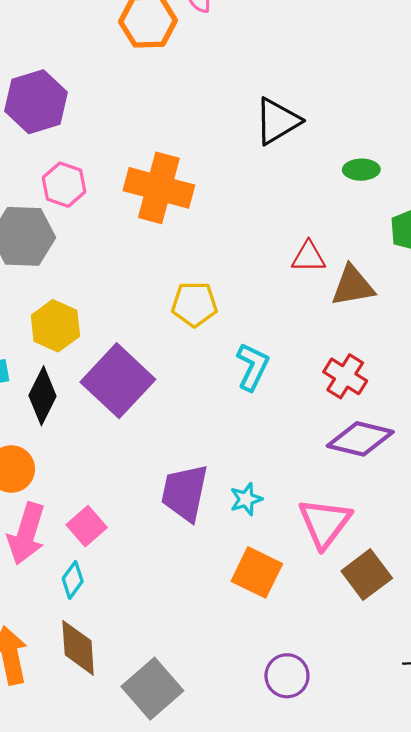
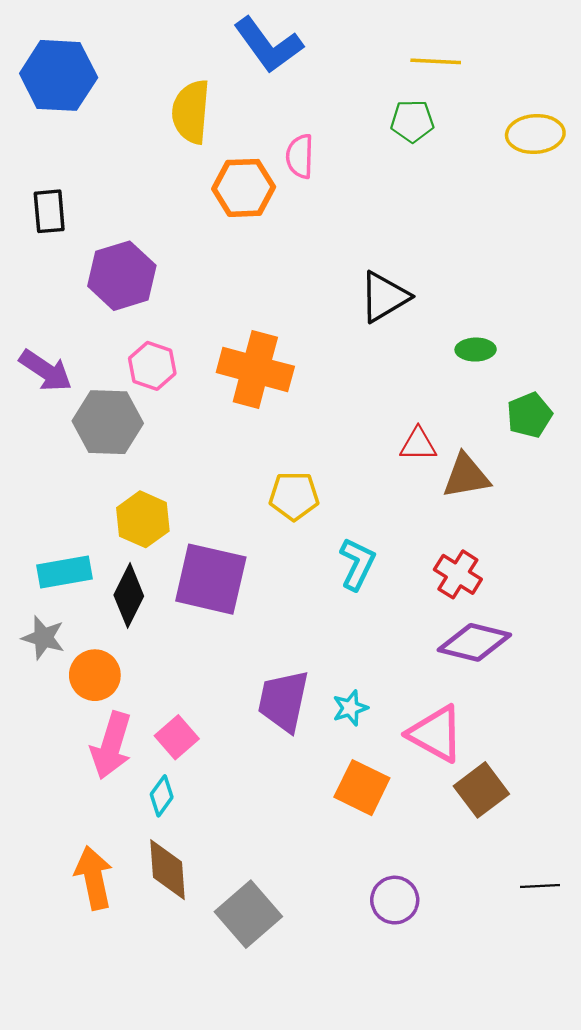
purple square: (118, 381) -> (211, 579), turned -30
pink triangle: (325, 523) -> (436, 734), turned -38

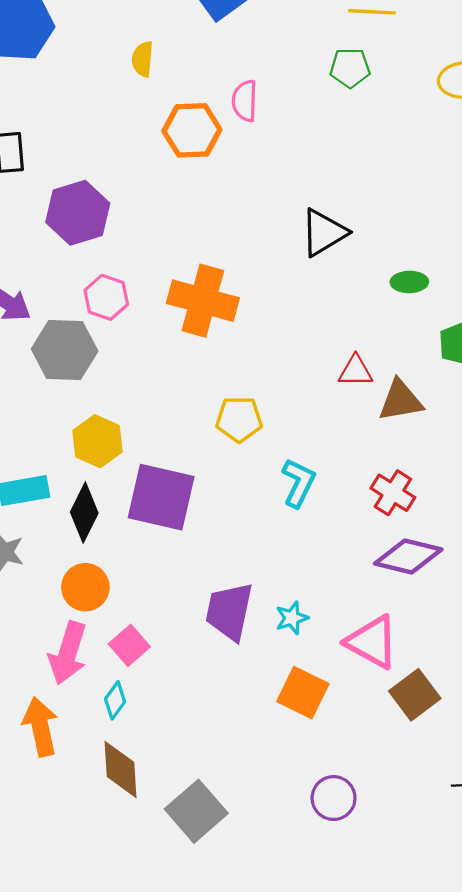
yellow semicircle: (191, 112) -> (142, 59), size x0.6
orange circle: (95, 675) -> (85, 587), moved
orange arrow: (94, 878) -> (40, 727), moved

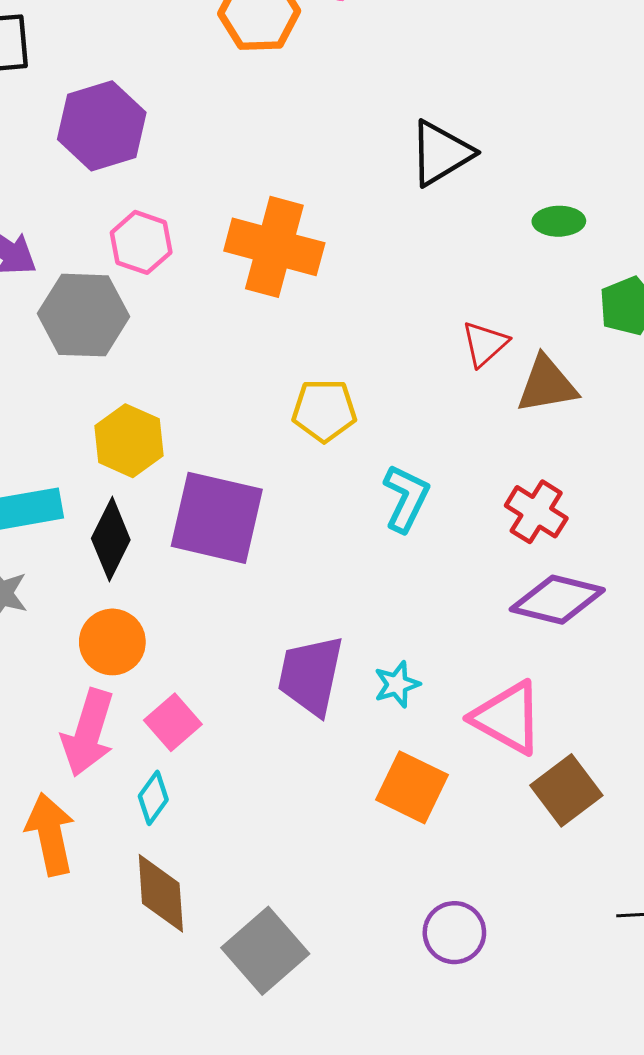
red triangle: (356, 371) -> (485, 344), turned -42

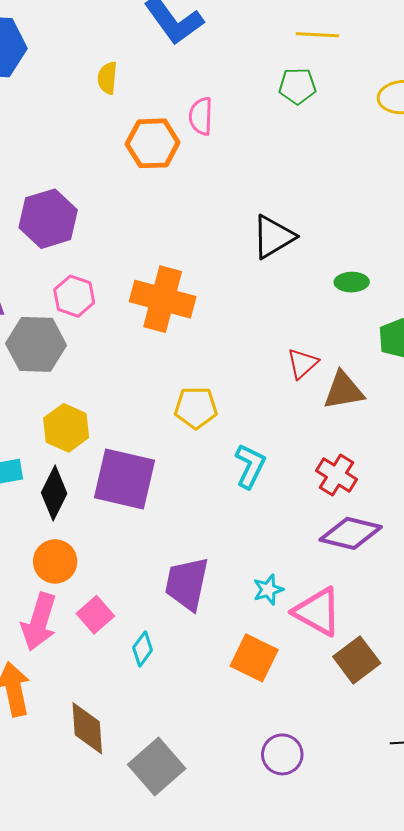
cyan star: (397, 684) -> (268, 590), moved
cyan diamond: (153, 798) -> (143, 649), moved

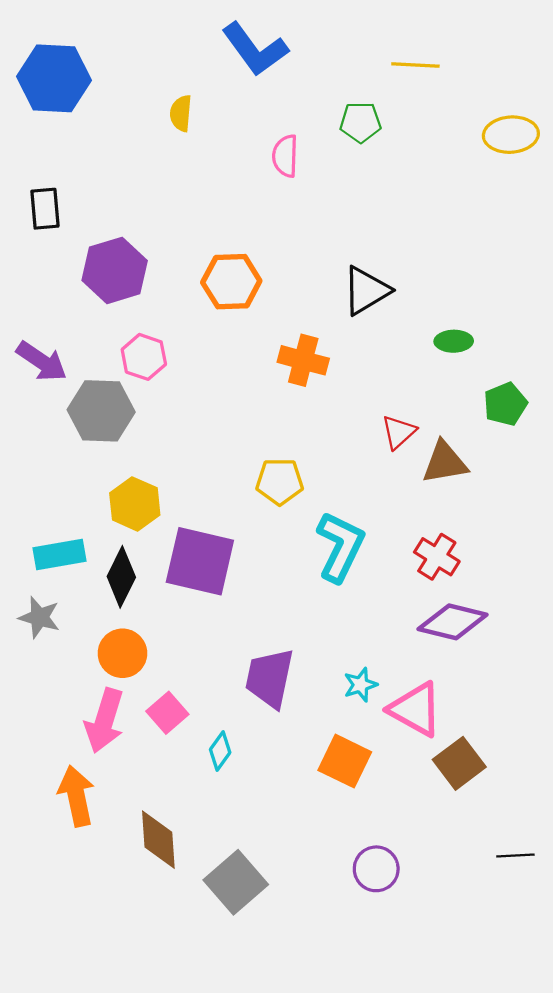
green pentagon: (297, 86) -> (360, 122), moved
orange hexagon: (153, 143) -> (231, 282), moved
orange cross: (163, 299) -> (303, 360), moved, size x0.7
cyan L-shape: (250, 466) -> (340, 547), size x1.4

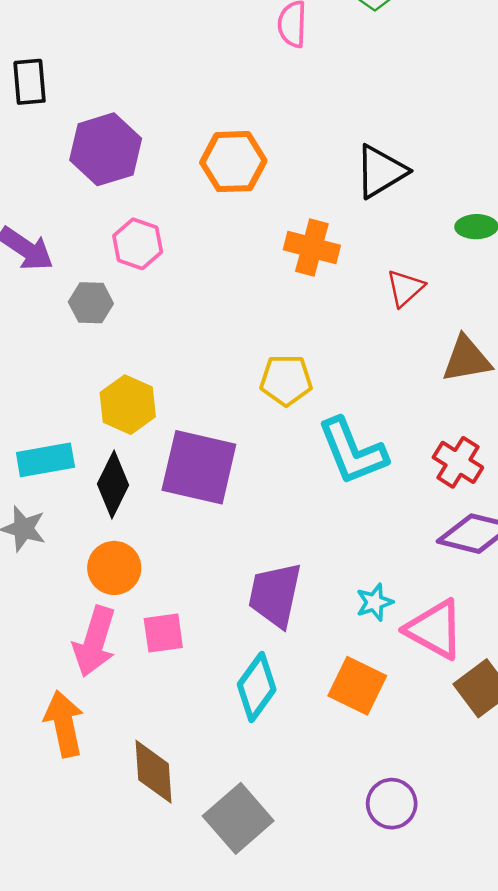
gray hexagon: (101, 411) -> (91, 303), size x0.6
red triangle: (399, 432) -> (405, 288), moved
cyan L-shape: (340, 547) -> (352, 451), turned 132
pink square: (167, 713) -> (163, 633), turned 33
cyan diamond: (220, 751) -> (257, 687), moved, size x1.6

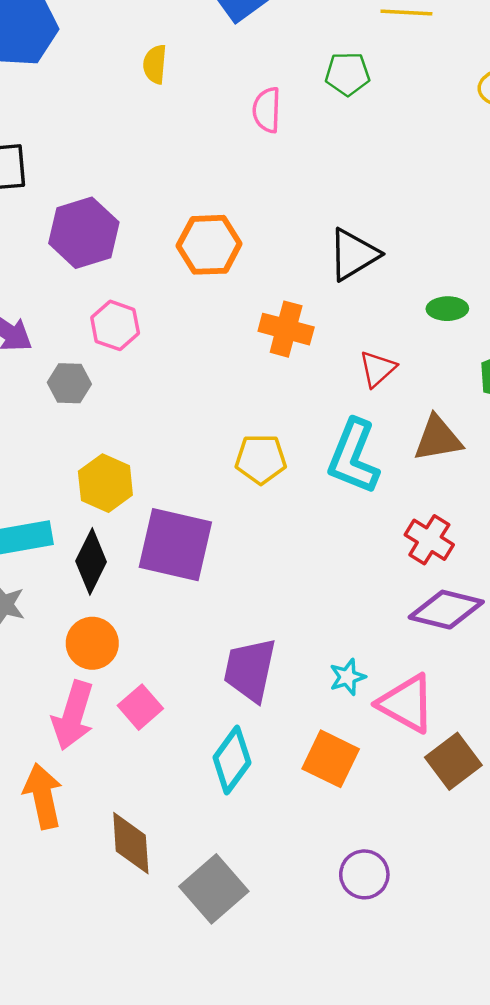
cyan L-shape: (352, 451) -> (353, 457), moved, turned 44
pink square: (163, 633) -> (140, 707), turned -33

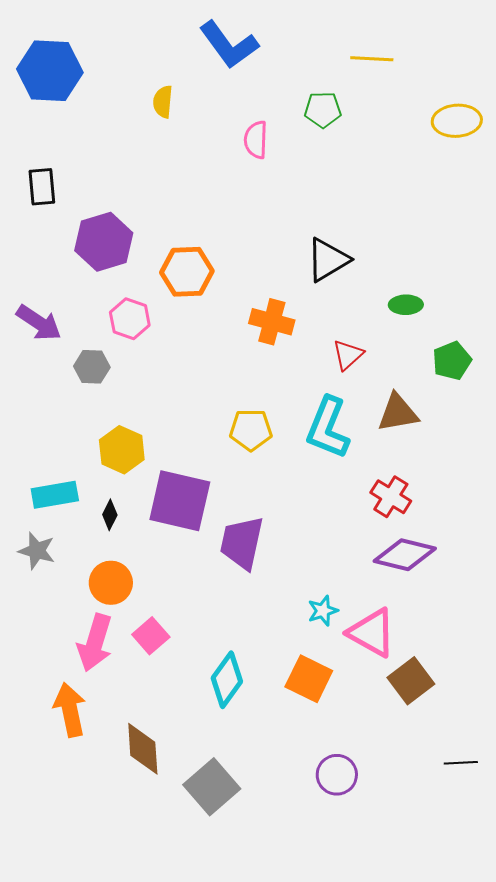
orange hexagon: (209, 245) -> (187, 272), moved
black diamond: (91, 561) -> (110, 515), size x0.6
purple trapezoid: (250, 670) -> (242, 543), moved

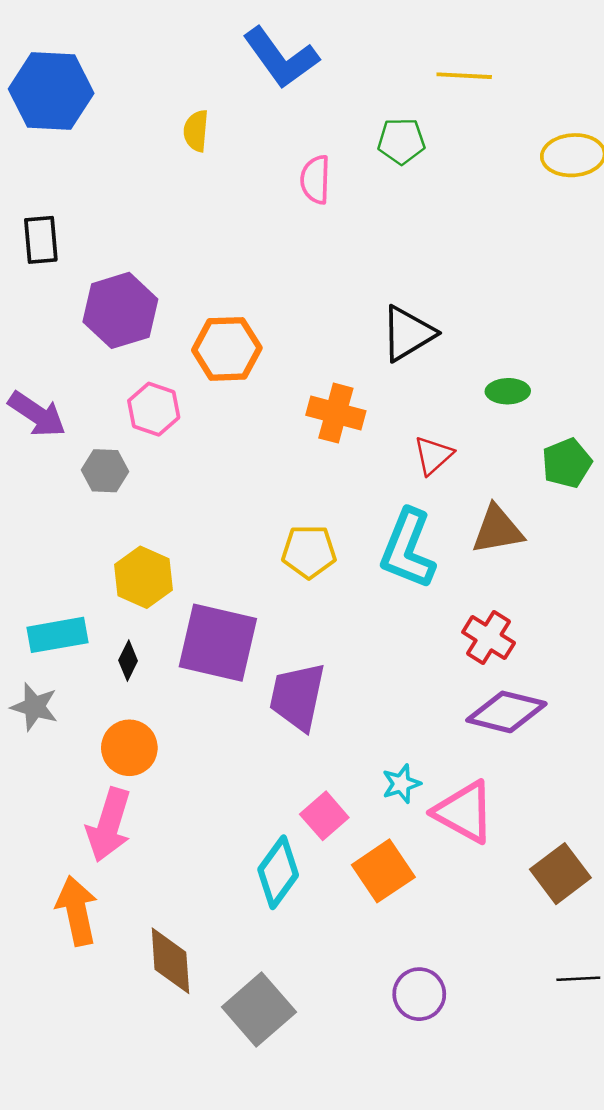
pink square: (151, 636) -> (324, 816), moved
orange square: (309, 679) -> (383, 871), turned 30
brown square: (411, 681) -> (560, 874), moved

